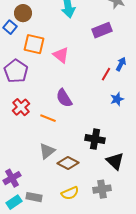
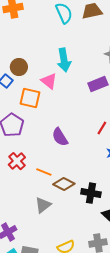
pink triangle: (61, 55) -> (49, 81), moved
purple semicircle: (64, 98) -> (60, 137), moved
brown diamond: (68, 163) -> (64, 184), moved

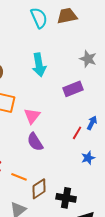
pink triangle: (49, 81) -> (32, 116), moved, turned 30
brown diamond: (64, 184) -> (39, 189), turned -60

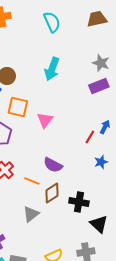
brown trapezoid: (67, 16) -> (97, 19), moved
cyan arrow: (39, 65) -> (52, 69), turned 30
purple rectangle: (73, 89) -> (99, 86), moved
purple semicircle: (35, 142) -> (53, 165), moved, turned -30

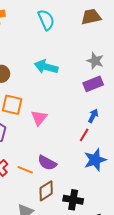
cyan arrow: (52, 69) -> (46, 67), turned 85
blue arrow: (105, 127) -> (93, 116), moved
blue star: (101, 162) -> (95, 160), size x1.6
orange line: (32, 181) -> (25, 170), moved

